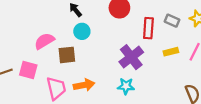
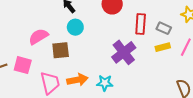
gray rectangle: (172, 21) -> (164, 28), moved
cyan star: (126, 86) -> (105, 83), moved

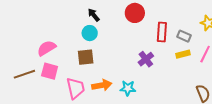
cyan circle: (75, 27) -> (90, 33), moved
pink semicircle: (38, 37) -> (47, 48), moved
purple cross: (124, 52) -> (146, 59), size x0.7

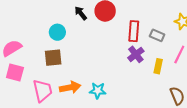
black arrow: (94, 15) -> (81, 13), moved
yellow rectangle: (183, 54) -> (158, 66), moved, turned -64
purple cross: (146, 59) -> (136, 54), moved

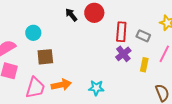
cyan circle: (57, 32) -> (33, 33), moved
pink trapezoid: (43, 91) -> (35, 88), turned 30
cyan star: (98, 91) -> (96, 88), moved

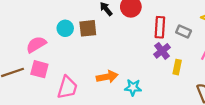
brown square: (45, 57) -> (88, 28), moved
yellow rectangle: (144, 65) -> (177, 67), moved
orange arrow: (61, 85) -> (107, 77), moved

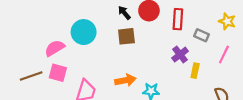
red rectangle: (160, 27) -> (178, 19), moved
cyan circle: (65, 28) -> (84, 32), size x1.5
brown square: (88, 28) -> (126, 36), moved

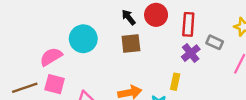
purple cross: (180, 55) -> (191, 53), moved
yellow rectangle: (195, 71) -> (175, 82), moved

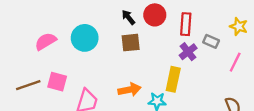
pink semicircle: (51, 57) -> (46, 41), moved
yellow rectangle: (175, 82) -> (173, 79), size x1.5

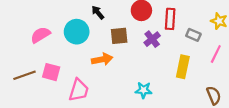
black arrow: (128, 17) -> (98, 13), moved
purple cross: (188, 52) -> (152, 39), moved
yellow rectangle: (173, 79) -> (183, 67), moved
orange arrow: (129, 90) -> (102, 59), moved

